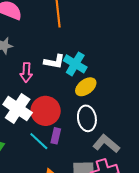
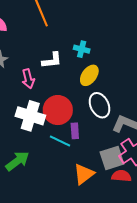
cyan cross: (75, 64) -> (82, 49), moved, size x0.7

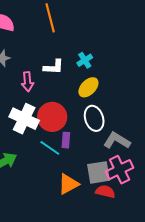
cyan cross: (82, 49) -> (85, 60), turned 35

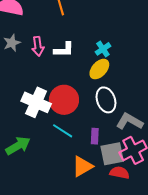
cyan cross: (85, 60) -> (103, 49), moved
pink arrow: (27, 82) -> (38, 46), moved
purple rectangle: (66, 140) -> (95, 136), moved

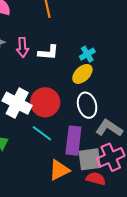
purple rectangle: (95, 136) -> (73, 141), size x1.8

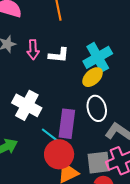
cyan cross: (87, 54) -> (98, 57), size x1.8
red circle: (45, 102) -> (59, 154), moved
purple rectangle: (73, 141) -> (67, 124), moved

